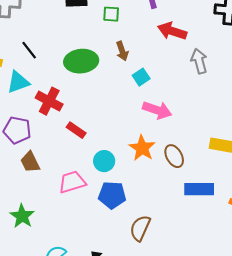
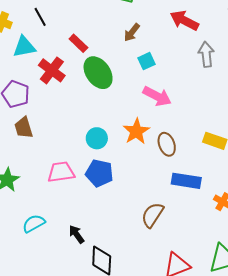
brown arrow: (122, 51) -> (132, 32), turned 48
green ellipse: (81, 61) -> (98, 73), moved, turned 52
red rectangle: (76, 130) -> (78, 43), moved
pink trapezoid: (72, 182) -> (61, 172), moved
brown semicircle: (140, 228) -> (152, 215), moved

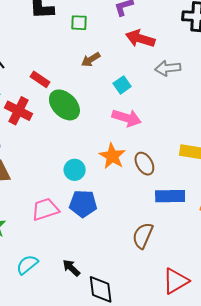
brown arrow: (132, 32) -> (91, 59), turned 30
gray arrow: (206, 54) -> (168, 68), turned -80
cyan square: (146, 61) -> (122, 85), moved

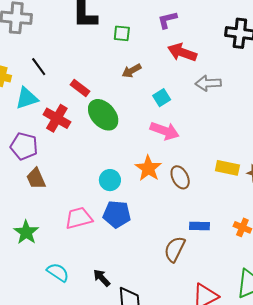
blue rectangle: (170, 196) -> (199, 226), moved, size x0.7
cyan semicircle: (27, 265) -> (58, 272), turned 70

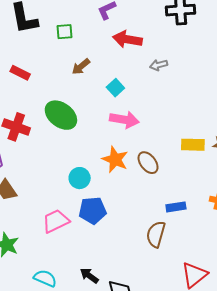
gray arrow: (208, 83) -> (159, 65), size x0.7
red rectangle: (80, 88) -> (20, 73), moved

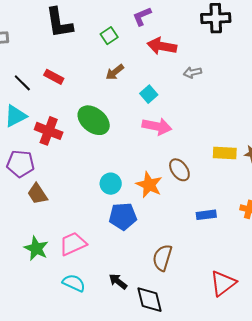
green square: (64, 32) -> (109, 36), moved, turned -30
orange star: (115, 159) -> (149, 185), moved
pink trapezoid: (56, 221) -> (73, 244), moved
brown semicircle: (156, 234) -> (162, 258), moved

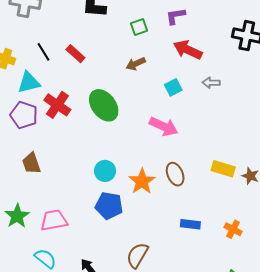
cyan square: (149, 94) -> (173, 87), moved
purple pentagon: (20, 164) -> (24, 115), moved

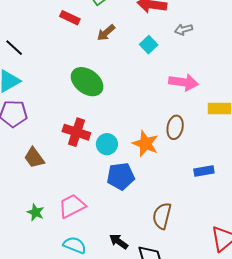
red rectangle: (75, 54) -> (70, 18), moved
red cross: (57, 105) -> (76, 132), moved
pink arrow: (164, 126) -> (184, 82), moved
brown ellipse: (175, 174) -> (175, 127), turned 50
green star: (17, 216) -> (36, 212), size x0.7

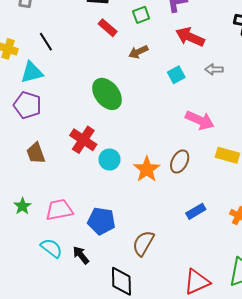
blue rectangle: (204, 171) -> (196, 211), turned -36
blue pentagon: (121, 176) -> (101, 221), moved
black arrow: (119, 242) -> (81, 255), moved

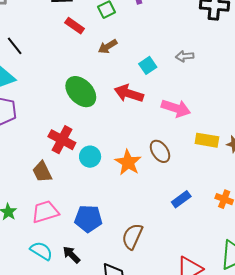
red arrow: (190, 37) -> (129, 93), moved
brown trapezoid: (36, 153) -> (42, 172), moved
brown ellipse: (180, 161) -> (160, 151), turned -55

